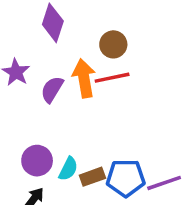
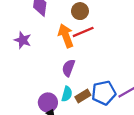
purple semicircle: (52, 89) -> (68, 68), moved
purple circle: (37, 161) -> (48, 102), moved

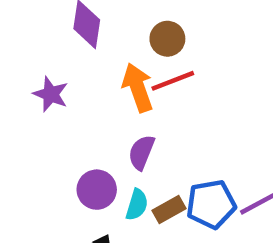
purple circle: (48, 102) -> (97, 190), moved

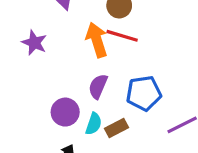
red line: (173, 81) -> (122, 36), turned 36
blue pentagon: (211, 204) -> (144, 93), moved

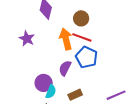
blue pentagon: (144, 93) -> (87, 57), moved, turned 30
cyan semicircle: (94, 124) -> (51, 92), moved

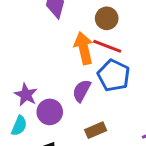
purple star: (27, 39) -> (26, 95), moved
cyan semicircle: (51, 92) -> (19, 126), moved

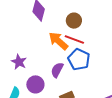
orange arrow: (84, 48) -> (58, 41), turned -35
purple star: (26, 95) -> (19, 62), moved

